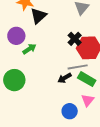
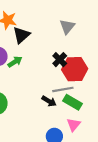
green arrow: (29, 49) -> (15, 62), moved
black arrow: (65, 78) -> (49, 101), turned -120

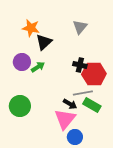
gray triangle: (67, 27) -> (80, 27), moved
black cross: (60, 60) -> (80, 65), turned -32
pink triangle: (74, 125) -> (65, 119), moved, size x1.6

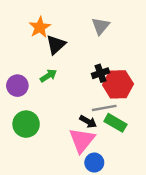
orange star: (31, 28) -> (40, 27), turned 30
purple circle: (22, 62) -> (17, 86), moved
black cross: (80, 65) -> (101, 73), turned -32

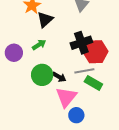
black cross: (101, 73) -> (81, 43), size x1.5
black arrow: (88, 122) -> (59, 77), moved
green circle: (26, 124) -> (42, 75), moved

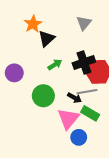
green arrow: (39, 45) -> (55, 65), moved
black arrow: (59, 77) -> (75, 98), moved
green rectangle: (93, 83) -> (90, 113), moved

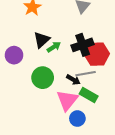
black triangle: (46, 39) -> (42, 40), moved

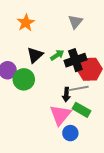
green arrow: (54, 47) -> (57, 55), moved
green circle: (43, 78) -> (24, 79), moved
black arrow: (73, 80) -> (66, 95), turned 64

